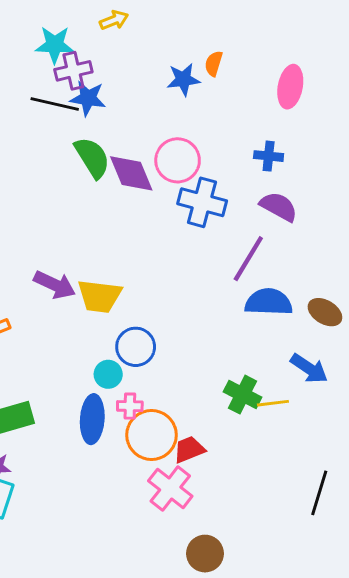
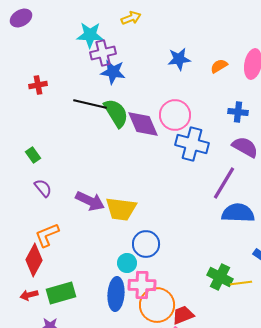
orange semicircle: (214, 64) -> (219, 66), moved, turned 42
black line: (55, 104) -> (90, 104), moved
pink cross: (130, 406) -> (142, 285), size x1.5

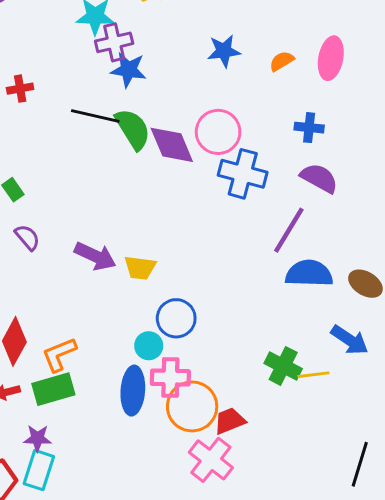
yellow trapezoid: (121, 209) -> (140, 268), size x0.7
orange L-shape: (47, 235) -> (59, 354), moved

